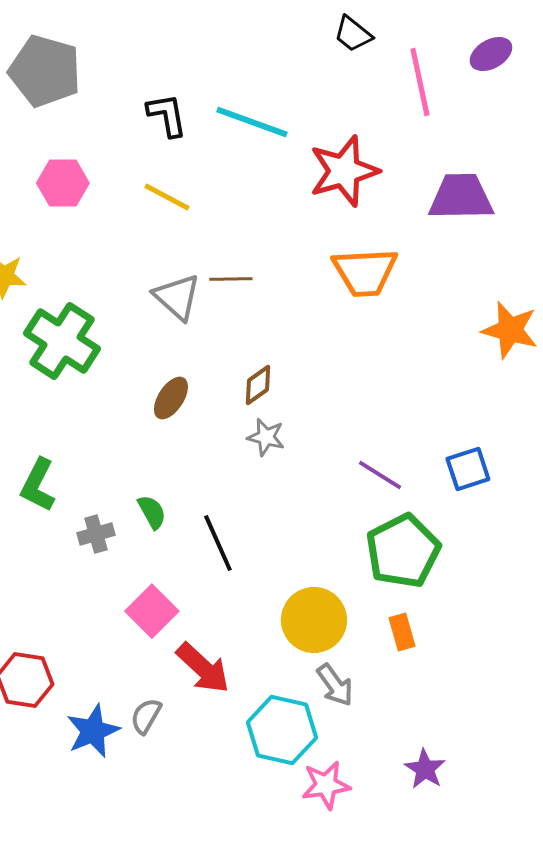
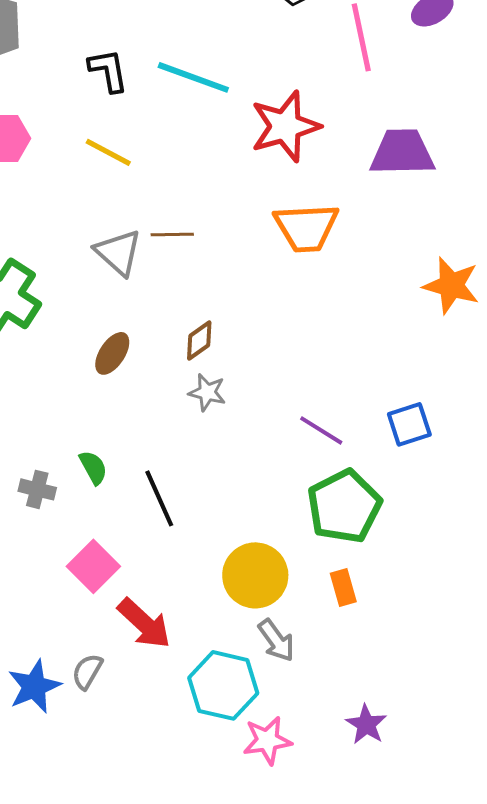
gray cross: (96, 534) -> (37, 489), turned 30

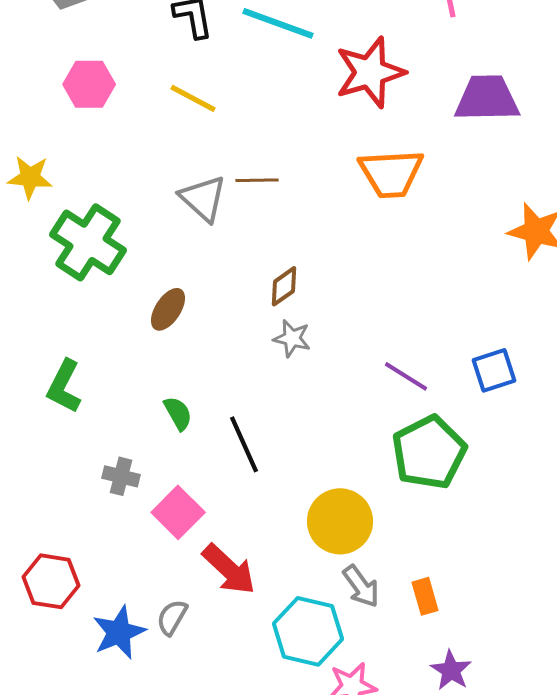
brown ellipse: (112, 353) -> (168, 309), moved
gray cross: (37, 489) -> (121, 476), moved
orange rectangle: (343, 587) -> (425, 596), moved

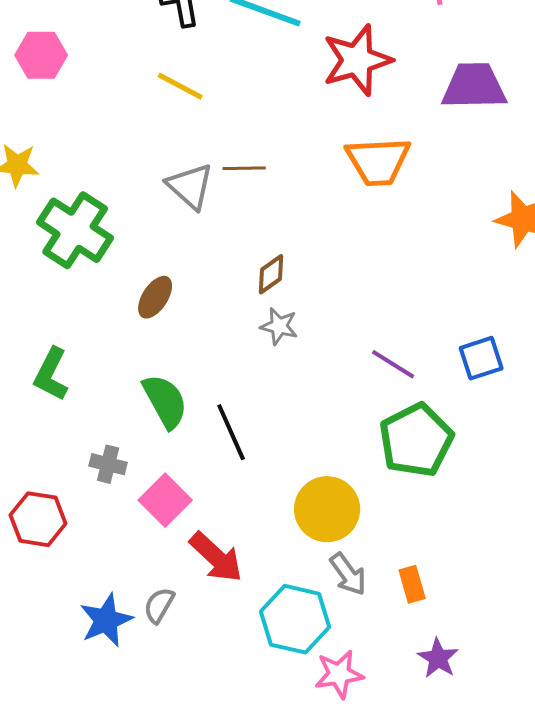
pink hexagon: (89, 84) -> (41, 55), moved
green semicircle: (178, 413) -> (165, 401), size x1.6
red hexagon: (51, 581) -> (38, 519), moved

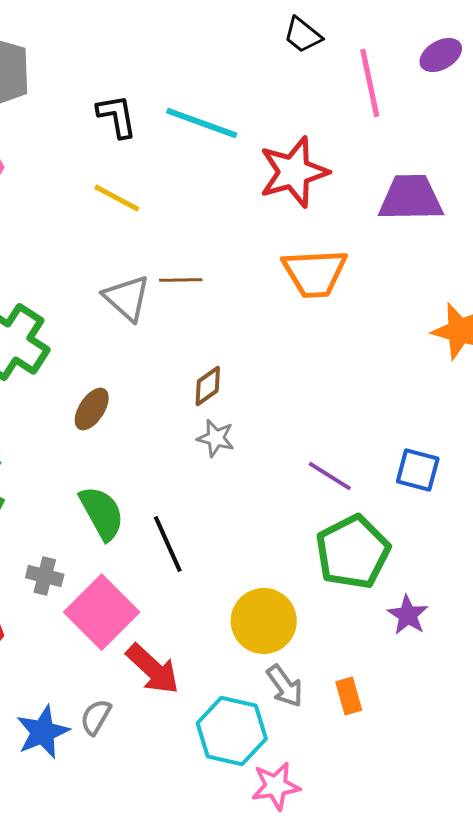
blue square: (481, 358) -> (418, 470), turned 33
pink square: (165, 500) -> (102, 612), size x1.4
purple star: (438, 658) -> (408, 615), moved

